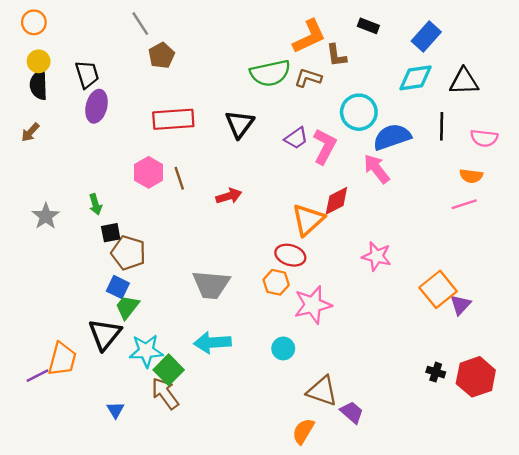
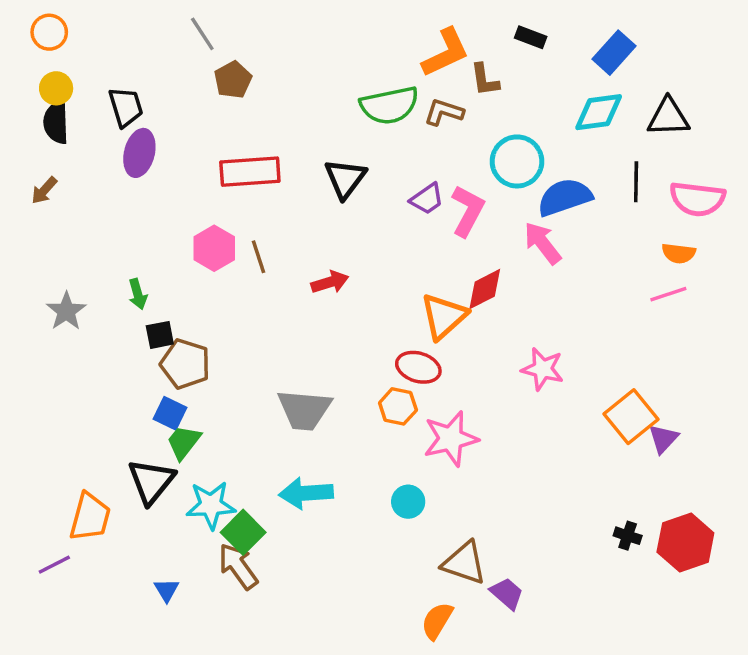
pink semicircle: (484, 138) -> (697, 199), size x1.4
purple line: (37, 376) -> (54, 565), moved

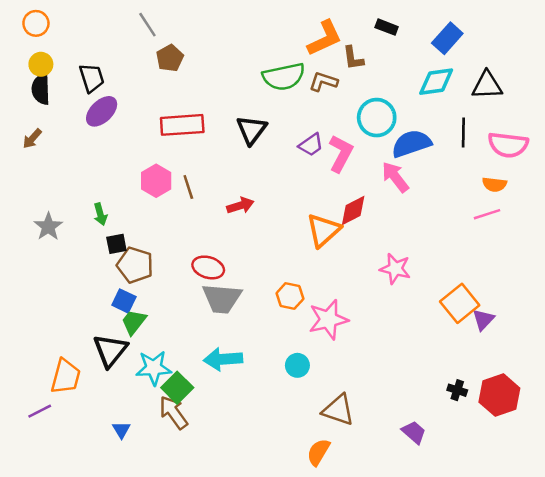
purple ellipse: (139, 153) -> (102, 111), turned 32
red ellipse: (418, 367) -> (208, 267), moved
purple trapezoid: (507, 594) -> (414, 432), moved

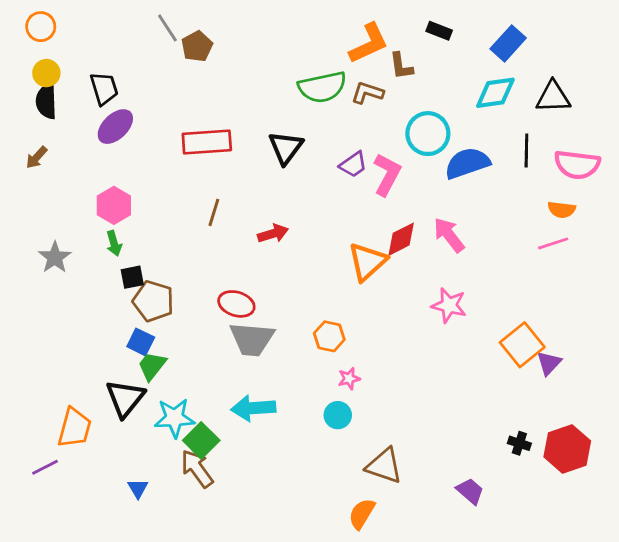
brown pentagon: (170, 58) -> (197, 46), moved
pink arrow: (395, 177) -> (449, 235), moved
pink hexagon: (156, 181) -> (114, 205), moved
brown line: (188, 187) -> (214, 212), turned 35
pink star: (328, 320) -> (349, 379), moved, size x0.5

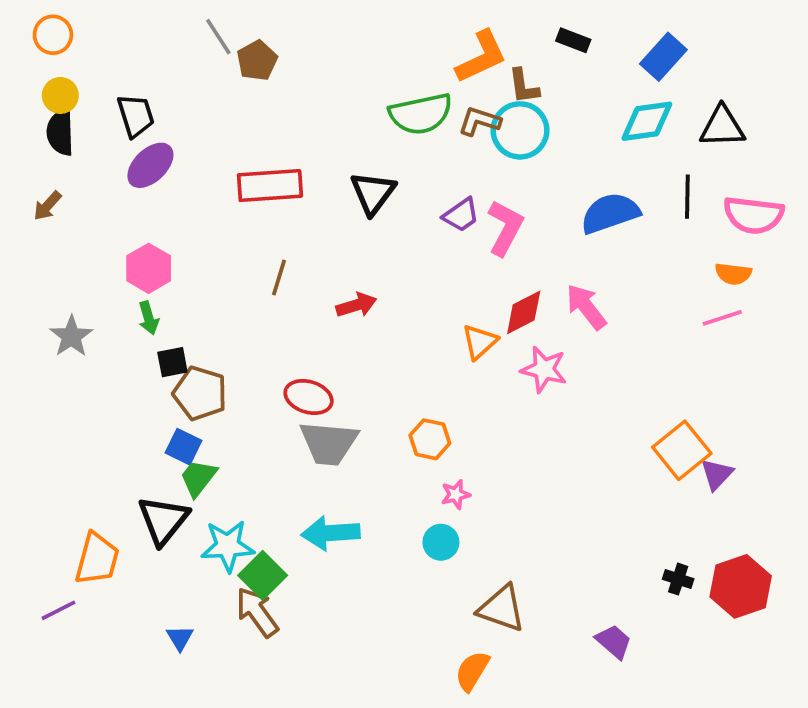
cyan circle: (428, 134) -> (520, 130), moved
orange triangle: (367, 262) -> (480, 342), size x0.7
pink star: (449, 305) -> (544, 369), moved

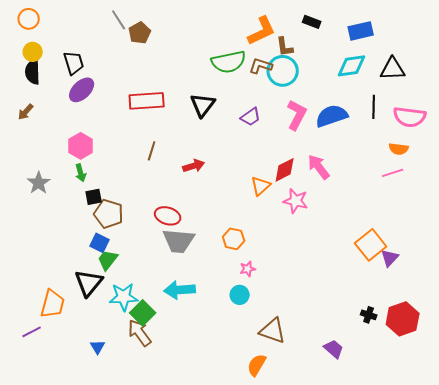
blue rectangle: (663, 57) -> (361, 31), turned 35
pink L-shape: (505, 228) -> (297, 115), moved

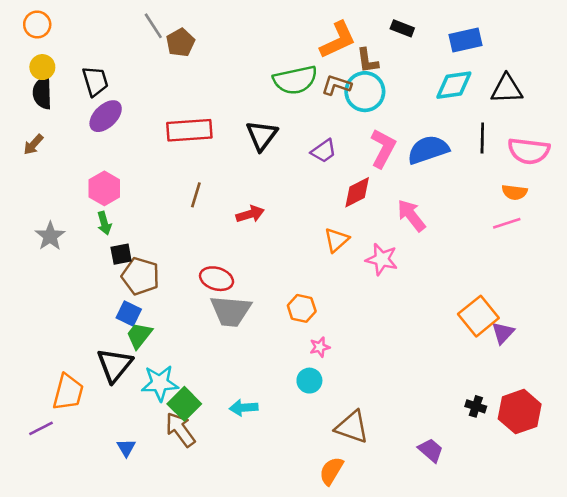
red diamond: (285, 170) -> (357, 192), moved
cyan arrow: (180, 290) -> (244, 408), moved, size x0.7

